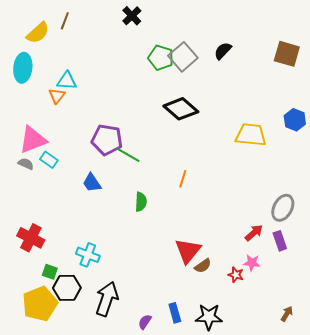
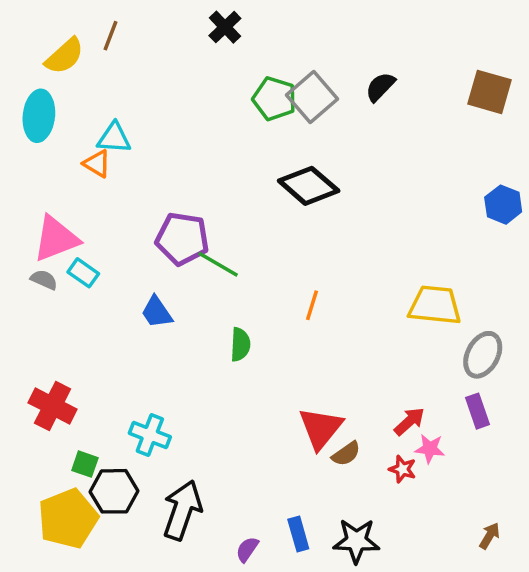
orange triangle: (57, 96) -> (97, 164), turned -36
yellow trapezoid: (251, 135) -> (435, 305), moved
red arrow: (254, 233) -> (409, 421), moved

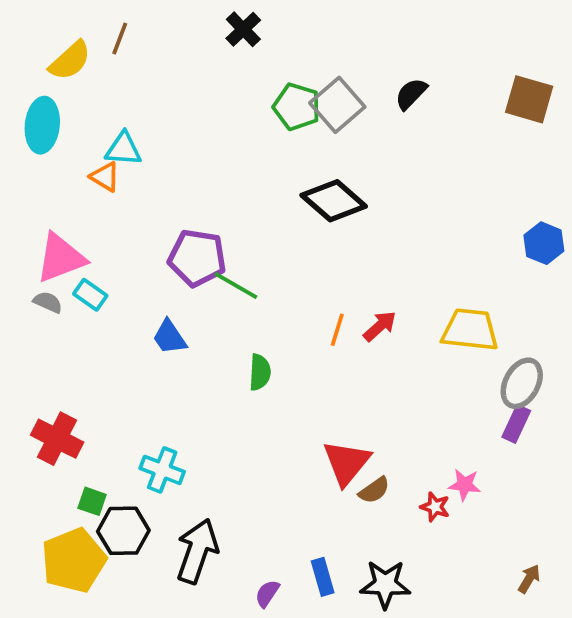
blue hexagon: (503, 205) -> (544, 243), moved
purple rectangle: (478, 411) -> (516, 424), moved, turned 44
red arrow: (409, 421) -> (380, 326), moved

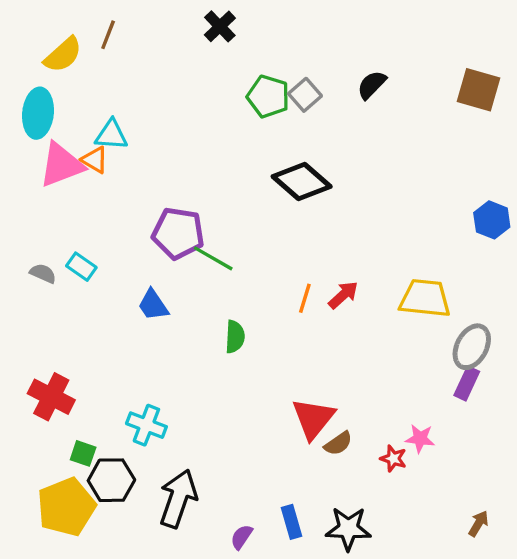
gray square: (337, 105) -> (305, 95), size x0.7
pink triangle: (61, 258) -> (61, 165), moved

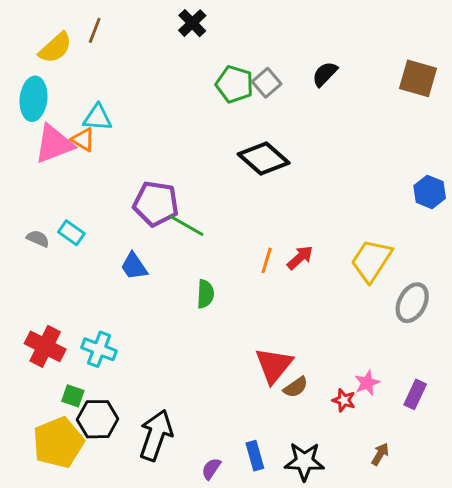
yellow trapezoid: (425, 298) -> (371, 260), turned -63
purple rectangle: (467, 383) -> (415, 394), moved
cyan cross: (146, 425) -> (99, 349), moved
pink star: (420, 438) -> (367, 383), turned -30
brown arrow: (478, 524) -> (380, 454), moved

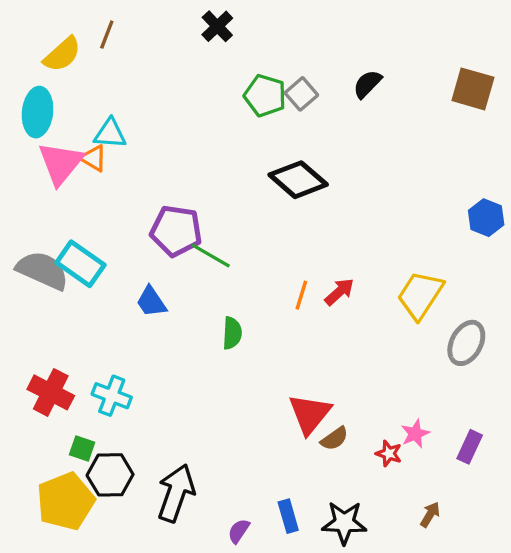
pink triangle: (54, 144) -> (61, 163), turned -30
cyan rectangle: (71, 233) -> (80, 264), size x1.6
gray semicircle: (38, 239) -> (42, 270), size x2.0

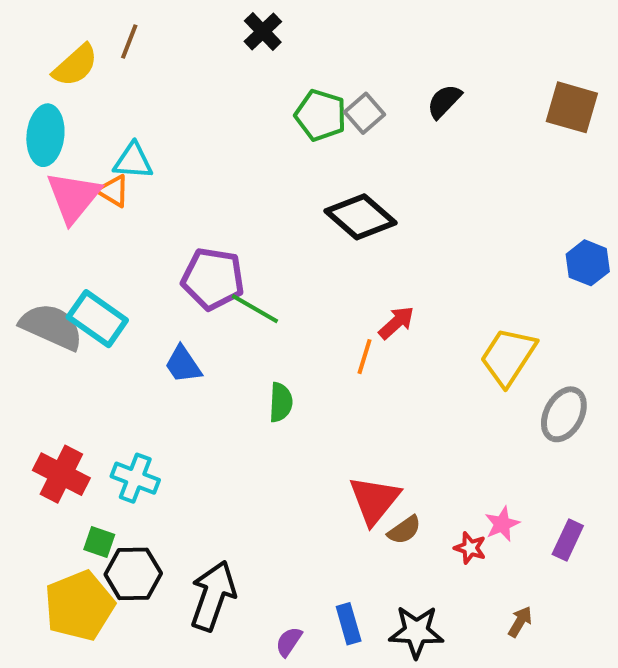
red arrow: (339, 292) -> (396, 323), moved

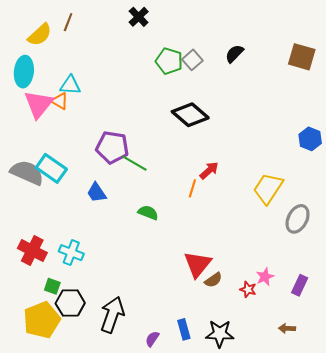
green semicircle: (281, 402) -> (148, 213), turned -72
brown arrow: (520, 622) -> (287, 328), moved, turned -119

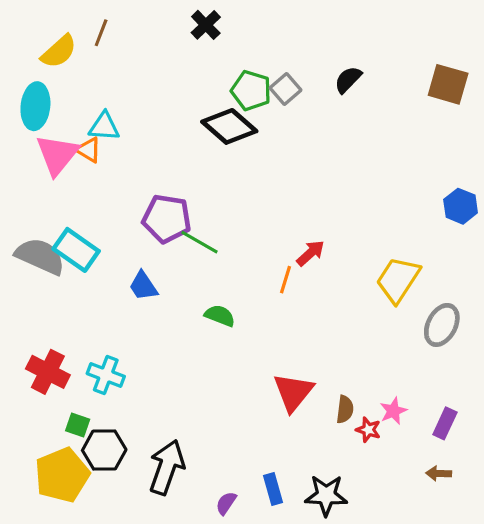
black diamond: (190, 115) -> (229, 126), moved
brown semicircle: (213, 280) -> (345, 409), moved, turned -48
brown arrow: (287, 328) -> (439, 473), moved

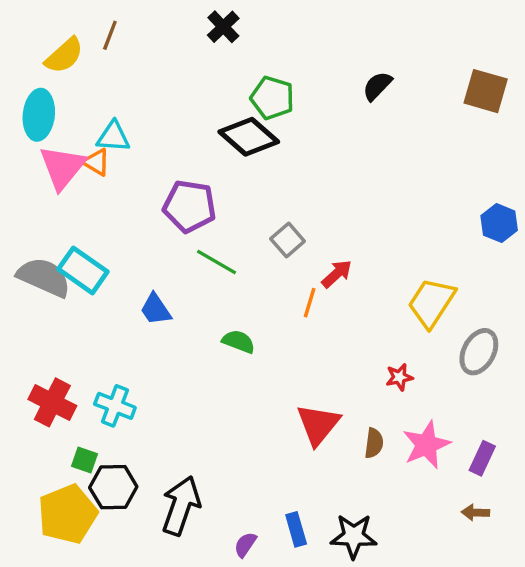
gray square: (285, 89) -> (288, 240), moved
purple pentagon: (167, 219) -> (189, 206), moved
pink star: (393, 411) -> (426, 445), size x1.6
red star: (368, 430) -> (399, 377), moved, turned -30

